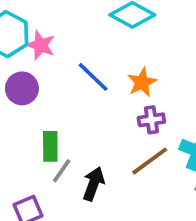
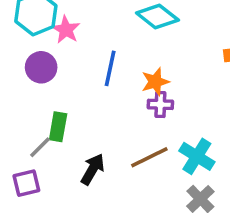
blue line: (93, 77) -> (110, 68), turned 48
purple cross: (151, 120) -> (160, 104), moved
gray line: (62, 171) -> (40, 147), moved

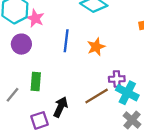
purple cross: (160, 104) -> (117, 79), moved
gray line: (40, 147) -> (12, 95), moved
purple square: (26, 183) -> (40, 120), moved

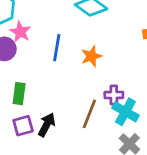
pink star: (35, 18) -> (20, 32), moved
brown line: (97, 96) -> (89, 114), turned -40
purple square: (40, 120) -> (23, 126), moved

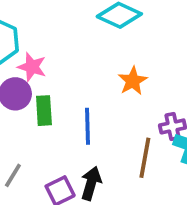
blue line: (57, 48) -> (87, 126), moved
green rectangle: (19, 94) -> (44, 111), moved

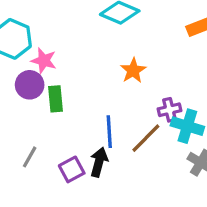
blue line: (87, 126) -> (109, 132), moved
brown line: (145, 158) -> (146, 138), turned 36

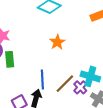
purple cross: (169, 110) -> (80, 87), moved, turned -32

